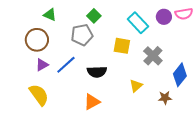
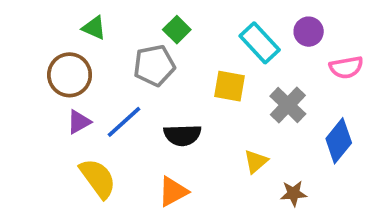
pink semicircle: (184, 14) -> (346, 67), moved
yellow semicircle: (39, 95) -> (98, 178), moved
brown star: (165, 98) -> (294, 193), moved

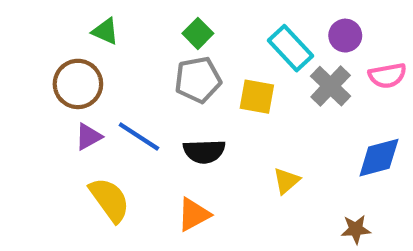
gray pentagon: (154, 65) -> (198, 80), moved
gray cross: (288, 105) -> (331, 86), moved
blue line: (124, 122) -> (139, 137), turned 75
blue diamond: (339, 141) -> (379, 158), turned 36
brown star: (294, 193) -> (356, 229), moved

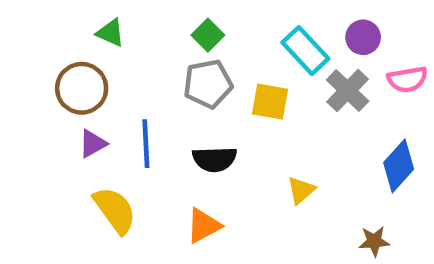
blue line: (139, 137) -> (146, 144), turned 54
blue diamond: (379, 158) -> (399, 166), turned -33

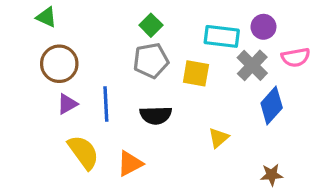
green triangle: (110, 33) -> (46, 17), moved
cyan rectangle: (305, 51) -> (222, 36), turned -40
blue diamond: (399, 166) -> (272, 106), moved
orange triangle: (204, 226) -> (130, 163), moved

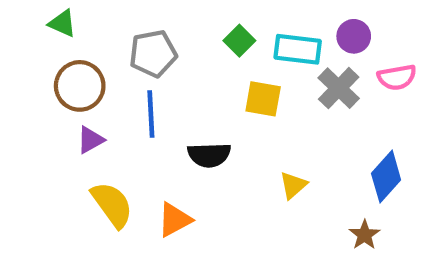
green square: (151, 25) -> (239, 41), moved
gray pentagon: (151, 61) -> (153, 54), moved
blue line: (106, 104) -> (151, 114), moved
blue diamond: (272, 106) -> (386, 177), moved
brown star: (272, 175) -> (365, 235), turned -30

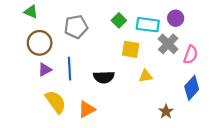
pink semicircle: (397, 77) -> (191, 55), moved, turned -60
blue line: (151, 114) -> (70, 69), moved
yellow triangle: (293, 185) -> (146, 76), moved, turned 32
brown star: (365, 235) -> (166, 111), moved

